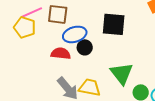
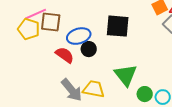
brown square: (58, 14) -> (51, 22), moved
red semicircle: (61, 53) -> (65, 55), turned 30

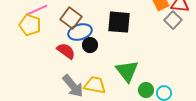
brown square: (51, 22) -> (71, 18), moved, turned 30

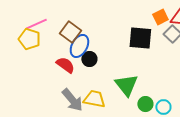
black square: (119, 22) -> (140, 38), moved
blue ellipse: (80, 32) -> (79, 46), turned -45

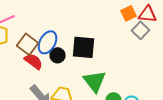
brown square: (70, 32) -> (28, 44), moved
black square: (140, 38) -> (84, 47), moved

